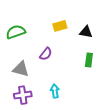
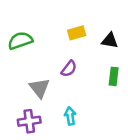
purple semicircle: (46, 54) -> (69, 69), moved
gray triangle: (21, 69) -> (39, 88), moved, turned 36

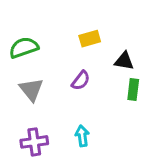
black triangle: (110, 41) -> (124, 61), moved
gray triangle: (39, 88) -> (31, 89), moved

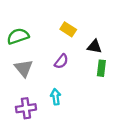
yellow rectangle: (90, 39) -> (68, 29), turned 49
cyan arrow: (82, 136) -> (56, 97), moved

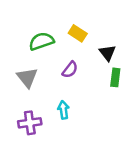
green semicircle: (18, 36) -> (41, 41), moved
black triangle: (94, 47) -> (107, 53), turned 42

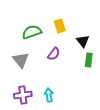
yellow rectangle: (78, 33) -> (60, 26), turned 40
cyan arrow: (63, 110) -> (49, 95), moved

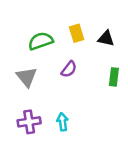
black triangle: (83, 41) -> (106, 38), moved, turned -40

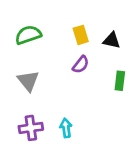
green semicircle: (41, 41) -> (28, 35), moved
purple semicircle: (69, 69) -> (81, 65), moved

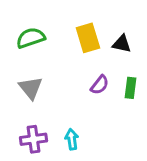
yellow rectangle: (81, 35) -> (88, 38), size x1.4
purple semicircle: (81, 65) -> (100, 85), moved

